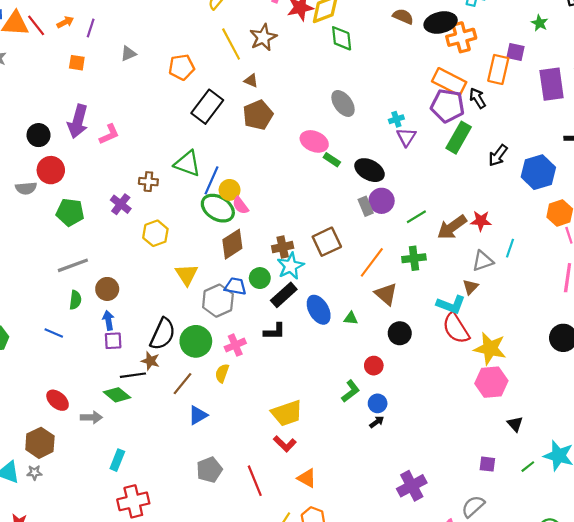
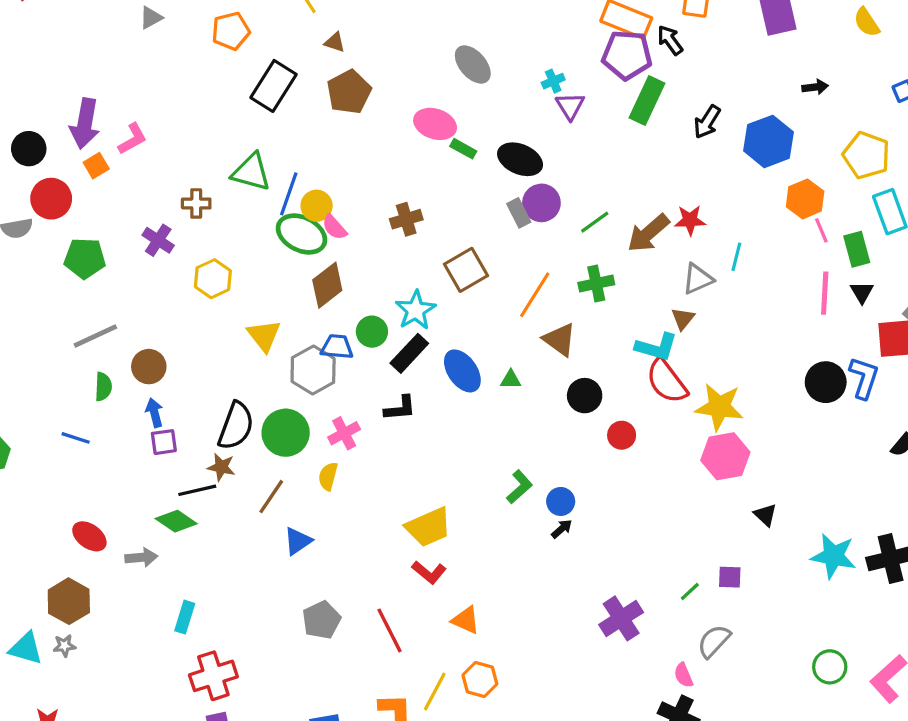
orange square: (77, 63) -> (96, 166), moved, turned -35
brown cross: (283, 247) -> (406, 219), moved
red circle: (374, 366) -> (622, 435), moved
green line: (528, 467) -> (690, 591), moved

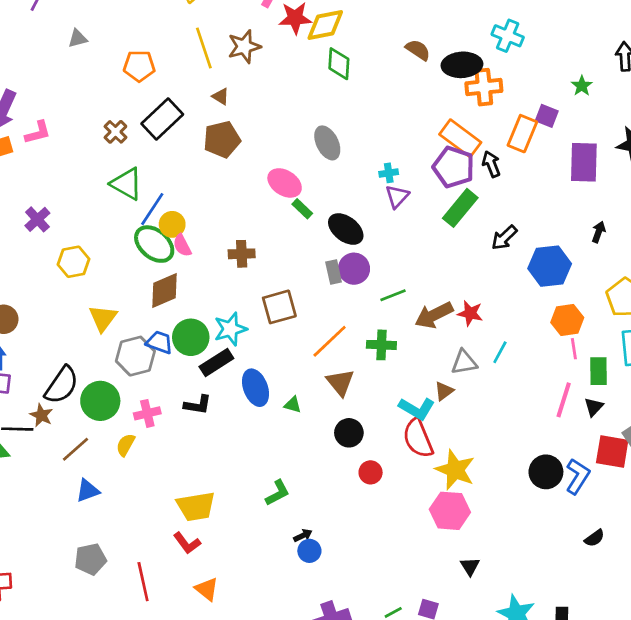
black arrow: (815, 87) -> (599, 232), turned -78
brown cross: (196, 203) -> (115, 132), moved, turned 30
green circle: (372, 332) -> (191, 337), size x1.4
blue circle: (561, 501) -> (309, 551), moved

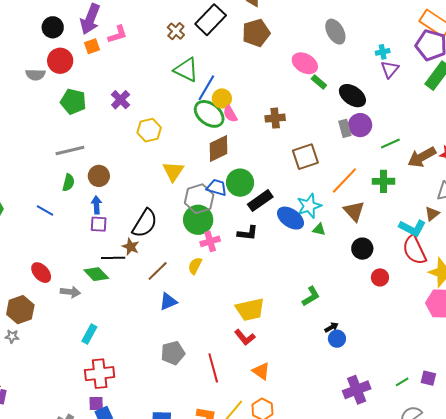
cyan star: (230, 329) -> (309, 206), moved
blue ellipse: (256, 388) -> (290, 218), turned -32
green circle: (100, 401) -> (198, 220), moved

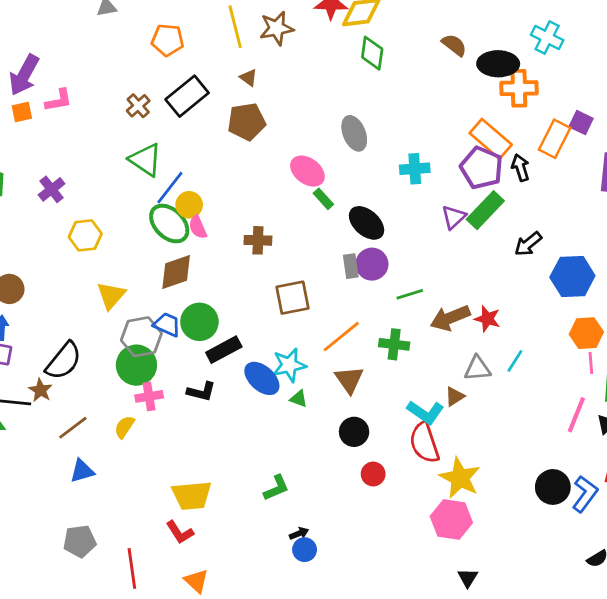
cyan cross: (383, 52) -> (415, 169), size x1.5
purple triangle: (390, 69) -> (454, 217), moved

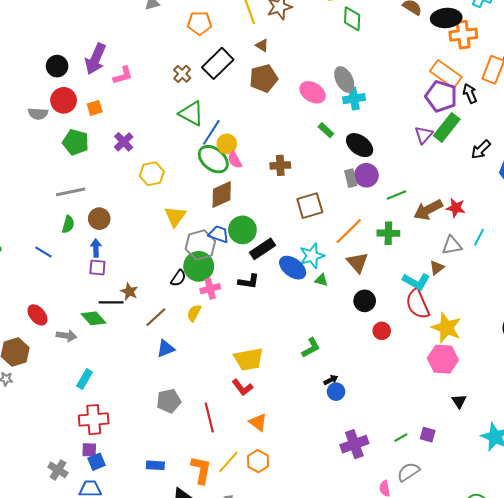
orange square: (22, 112) -> (95, 108), moved
cyan cross: (415, 169) -> (354, 99), moved
pink ellipse: (307, 171) -> (313, 92), moved
black semicircle: (64, 361) -> (178, 278), moved, size x0.6

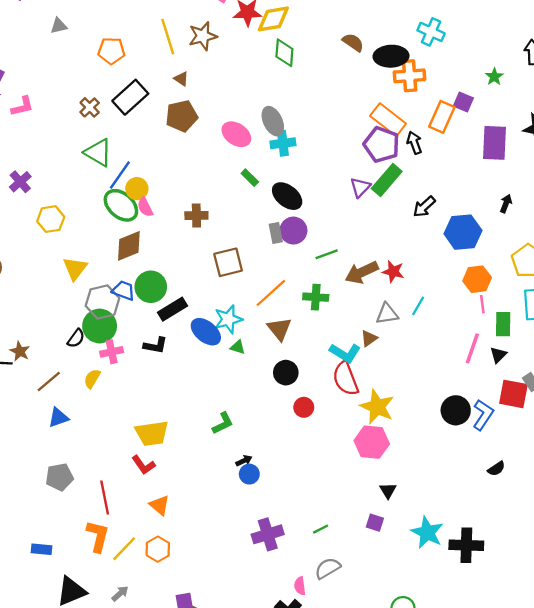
purple square: (428, 435) -> (375, 523), moved
orange L-shape: (201, 470) -> (98, 536), moved

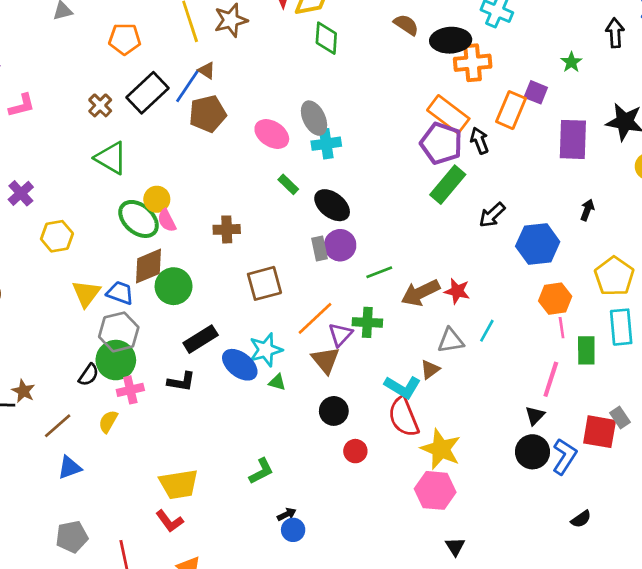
blue line: (120, 175) -> (187, 86), moved
purple triangle: (360, 187) -> (340, 335), moved
green circle: (151, 287) -> (174, 286), moved
blue trapezoid: (124, 290) -> (120, 293), moved
black triangle: (498, 355) -> (535, 416), moved

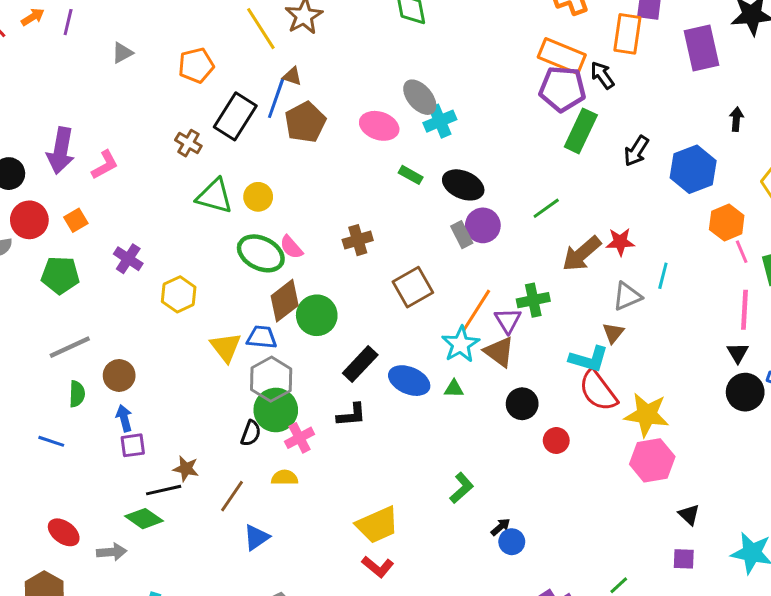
yellow circle: (157, 199) -> (258, 197), moved
green line: (379, 272) -> (546, 208), moved
cyan star: (266, 350) -> (461, 344), moved
yellow semicircle: (108, 421) -> (285, 478), turned 75

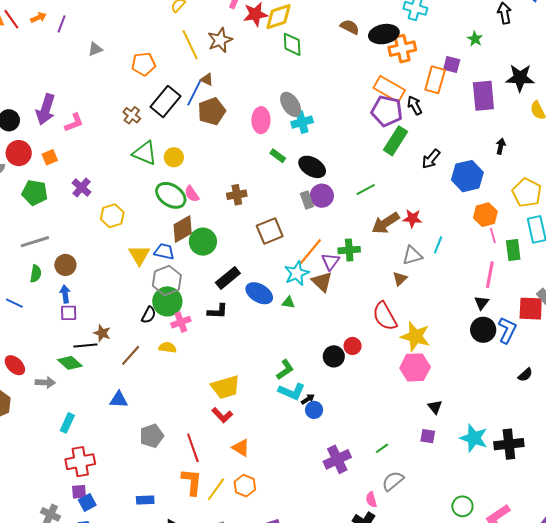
pink ellipse: (379, 126) -> (261, 120), turned 65
cyan L-shape: (589, 359) -> (292, 391), moved
black circle: (522, 404) -> (334, 356), moved
blue triangle: (256, 537) -> (119, 400), moved, turned 30

